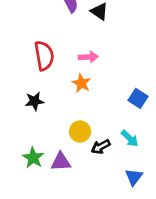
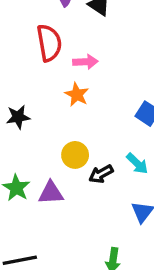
red semicircle: (44, 56) -> (49, 43), moved

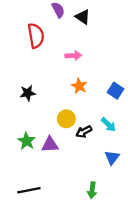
red semicircle: (49, 43) -> (36, 36), moved
orange star: (77, 95) -> (79, 86), moved

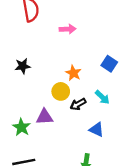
orange star: (79, 86) -> (73, 73), moved
green star: (27, 141) -> (21, 127), moved
blue triangle: (112, 157) -> (97, 130), moved, turned -42

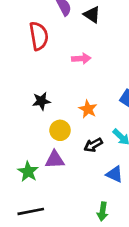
black star: (23, 66) -> (41, 101), moved
yellow circle: (61, 91) -> (60, 130), moved

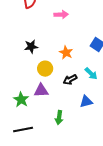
blue triangle: (115, 174) -> (86, 102), turned -40
green arrow: (103, 211) -> (59, 118), moved

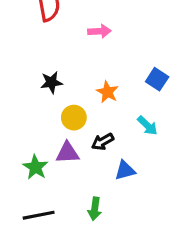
black arrow: (70, 80) -> (103, 142), moved
blue triangle: (86, 102) -> (125, 170), moved
green arrow: (59, 118) -> (95, 209), moved

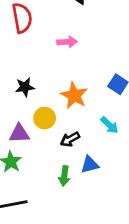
orange star: (107, 92) -> (74, 96), size x1.4
purple triangle: (67, 153) -> (19, 134), moved
green arrow: (95, 209) -> (64, 176), moved

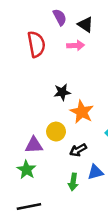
pink arrow: (67, 42) -> (76, 45), moved
black star: (25, 87) -> (62, 92), moved

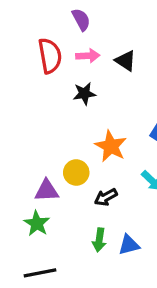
black triangle: (85, 25) -> (126, 61), moved
pink arrow: (76, 45) -> (88, 56), moved
black star: (62, 92) -> (84, 94), moved
blue triangle: (95, 172) -> (129, 245), moved

